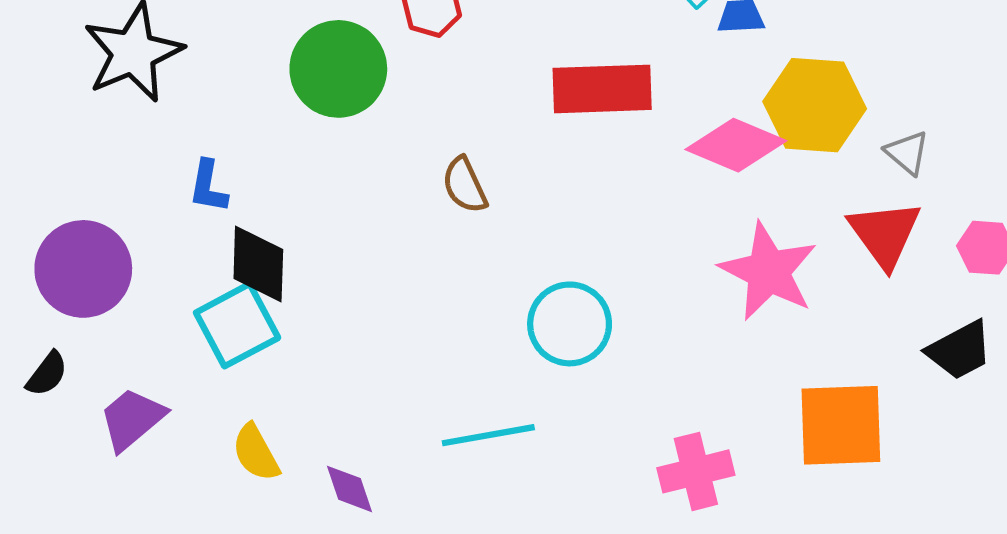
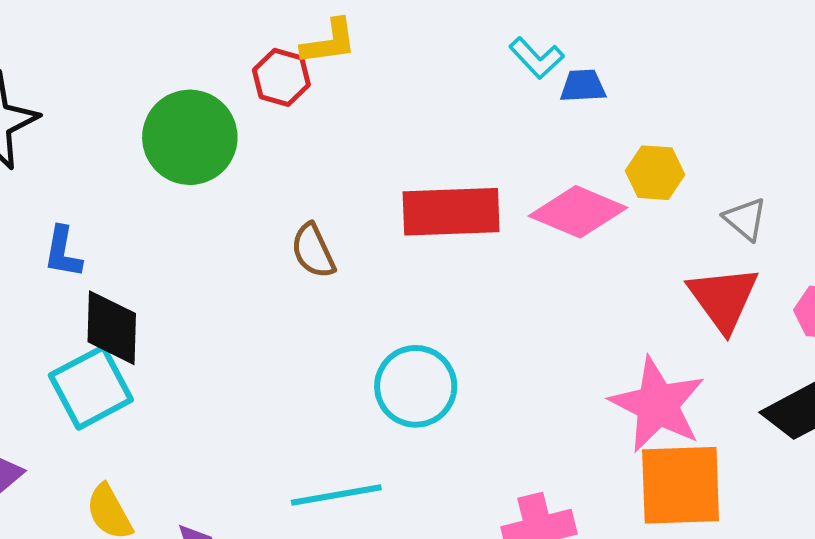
red rectangle: (602, 89) -> (451, 212), moved
yellow hexagon: (815, 105) -> (655, 173), size x0.6
pink star: (768, 271) -> (657, 405), moved

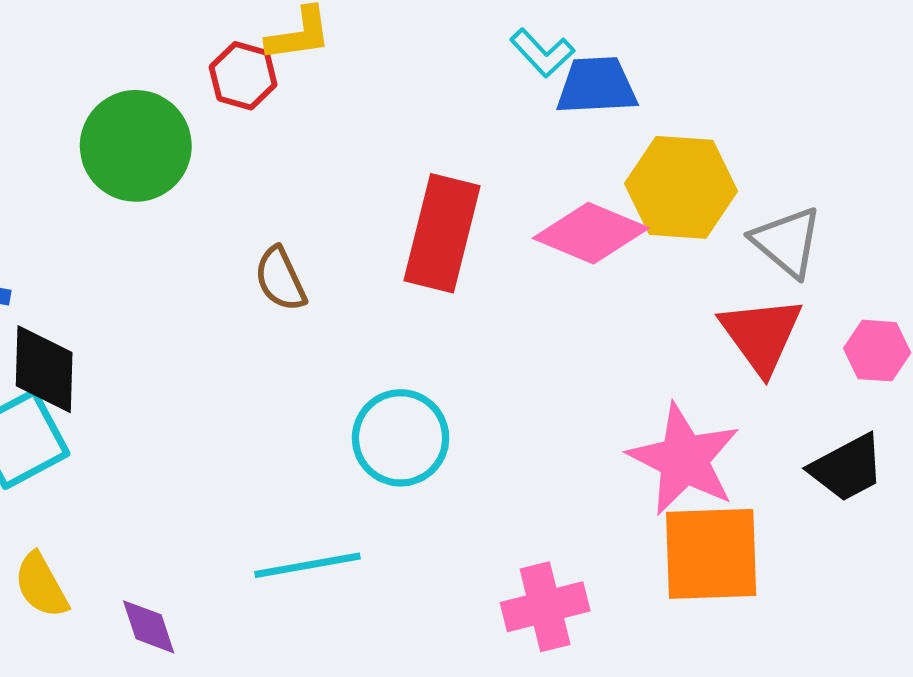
blue trapezoid: (583, 86) -> (597, 86), size x1.5
yellow hexagon: (655, 173) -> (681, 187), size x1.6
red rectangle: (451, 212) -> (442, 233), turned -74
gray triangle: (745, 219) -> (787, 242), size x1.4

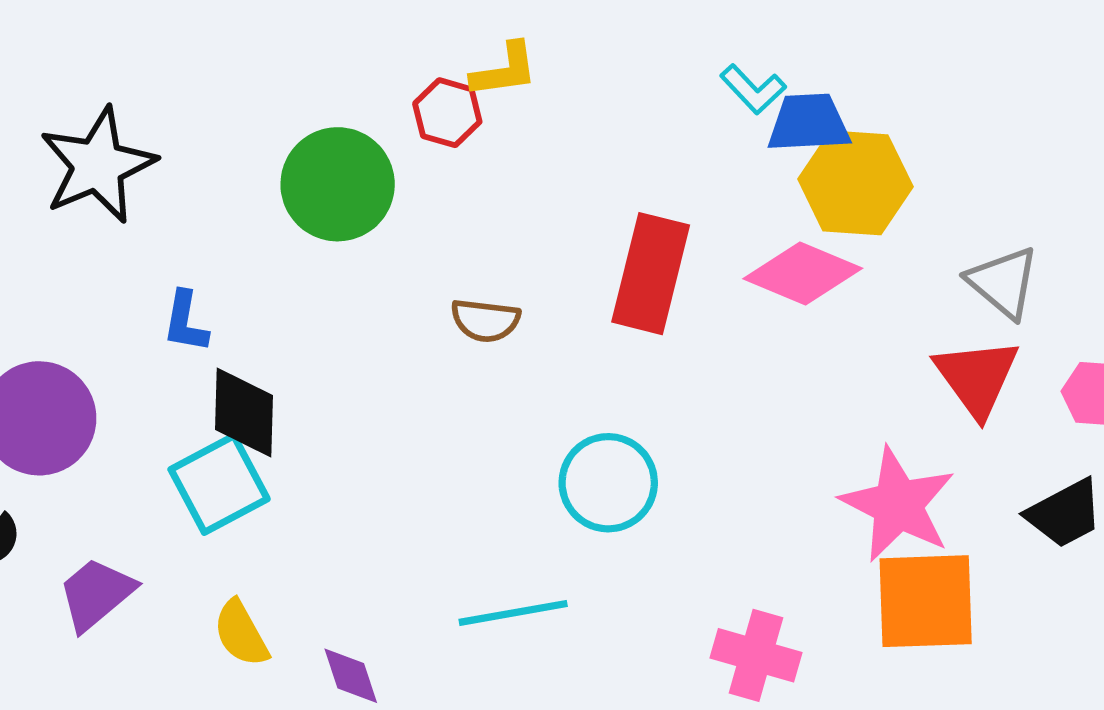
yellow hexagon: (681, 187) -> (855, 183), moved
brown semicircle: (280, 279) -> (485, 320), turned -58
pink cross: (545, 607) -> (756, 655), turned 30

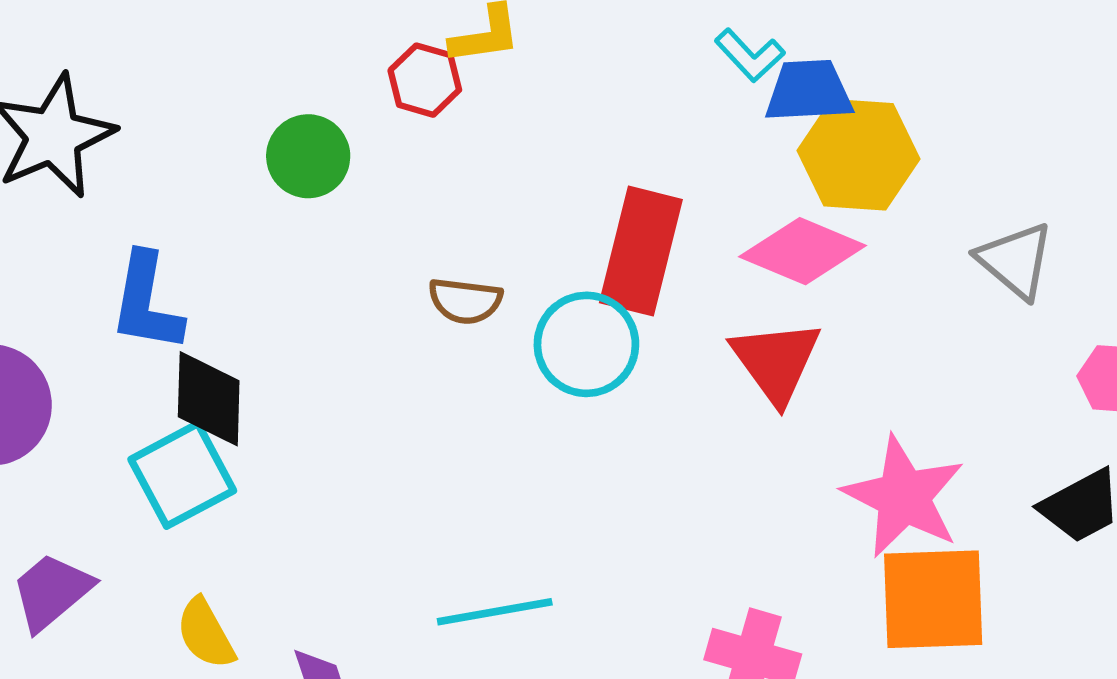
green circle: (338, 184) -> (308, 156), size x0.7
blue L-shape: (185, 322) -> (146, 302), size x1.5
red triangle: (977, 377) -> (776, 361), moved
cyan circle: (608, 483) -> (586, 344), moved

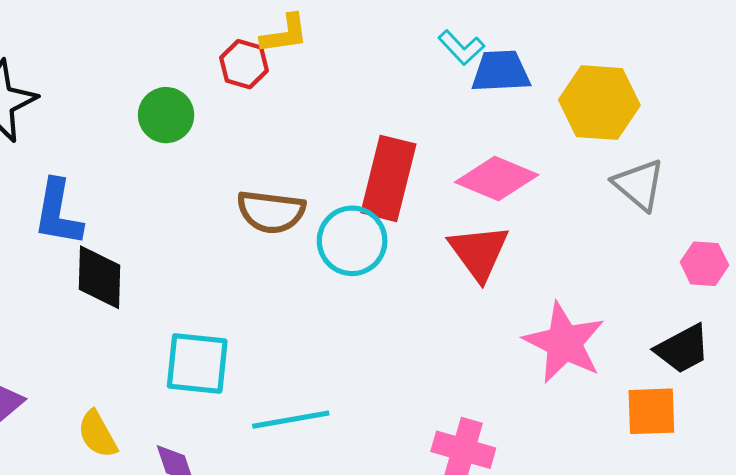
yellow hexagon: (859, 155) -> (599, 103), moved
brown semicircle: (465, 301) -> (271, 212), size x1.4
cyan square: (182, 475) -> (197, 363), moved, turned 34
orange square: (933, 599) -> (651, 411), moved, size x0.7

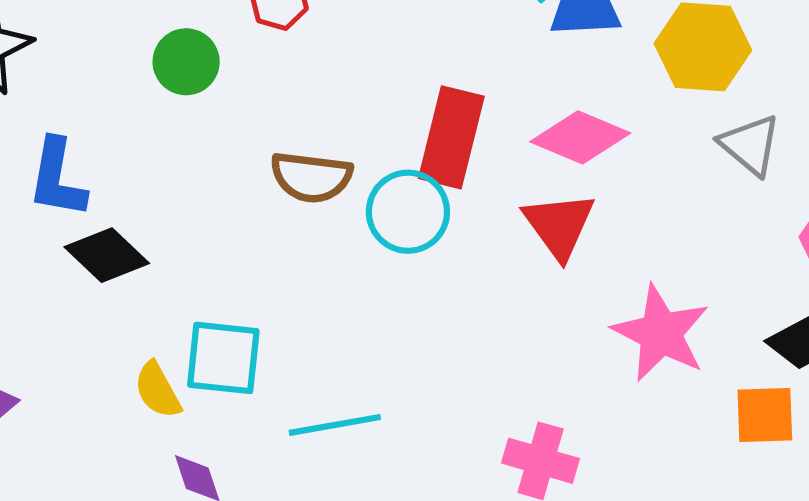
black diamond: (100, 277) -> (107, 255), turned -48
yellow semicircle: (97, 434) -> (158, 390), moved

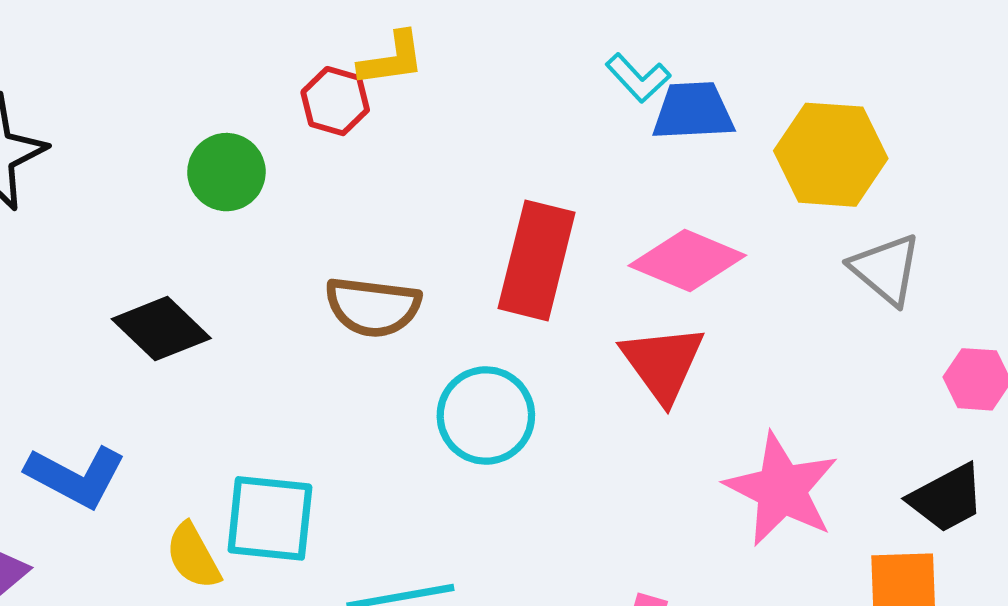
blue L-shape: (57, 178) -> (76, 476), moved, turned -72
cyan circle: (408, 212) -> (486, 416), moved
black diamond: (107, 255) -> (161, 329), moved

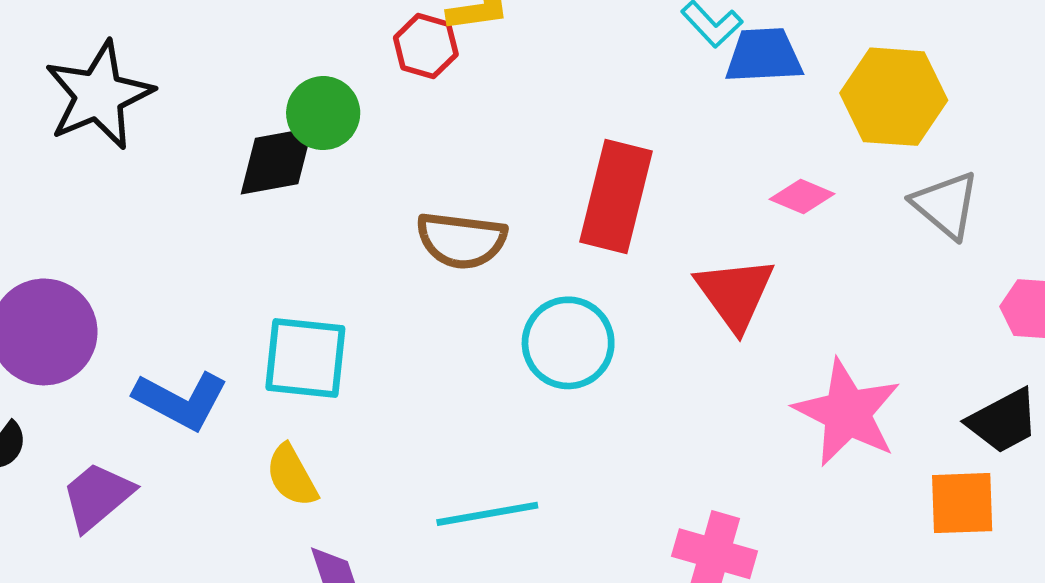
pink diamond: (687, 260) -> (802, 197), moved, size x0.6
black diamond: (161, 329) -> (277, 161), moved, turned -54
cyan square: (270, 518) -> (305, 358), moved

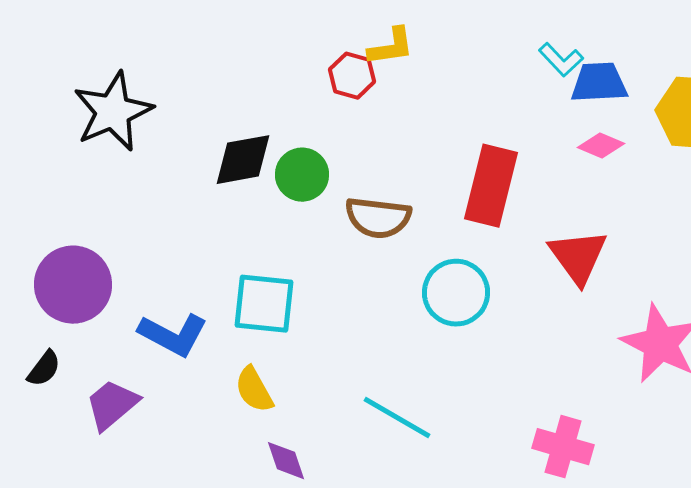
green circle: (323, 113) -> (302, 175), moved
pink diamond: (802, 197) -> (601, 146), moved
cyan line: (487, 514) -> (397, 418), turned 40

